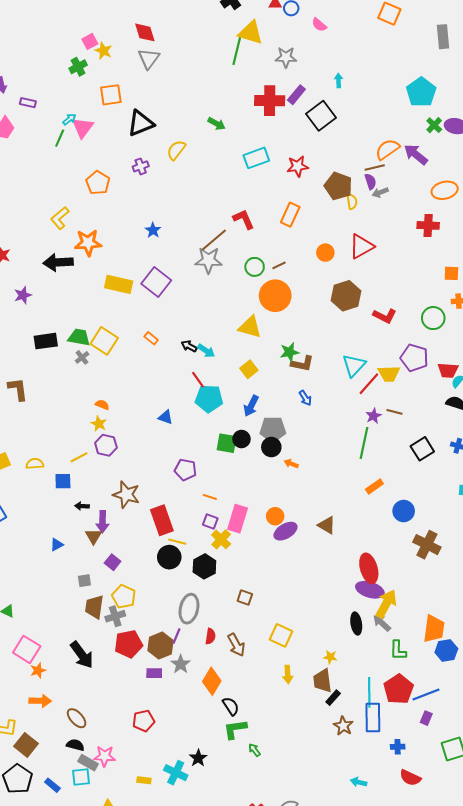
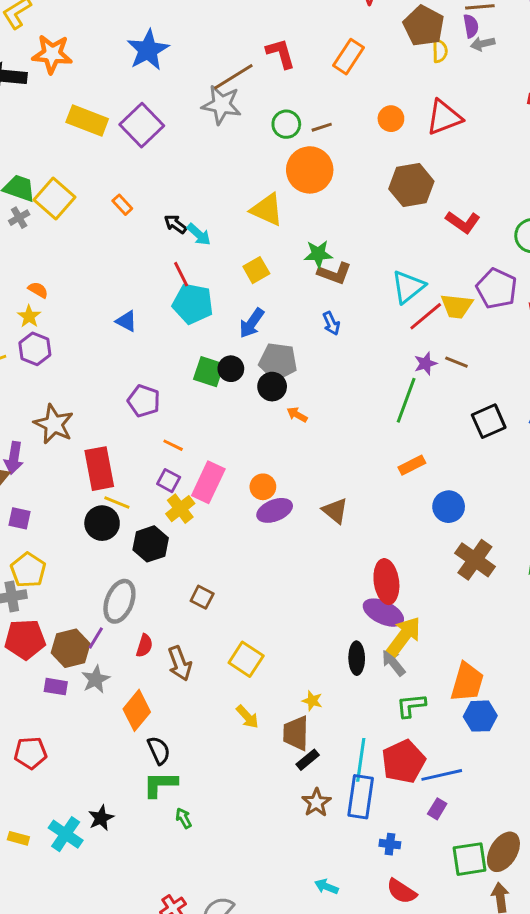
blue star: (153, 230) -> (148, 50), size x1.8
purple square: (113, 562) -> (20, 518), turned -35
green L-shape: (398, 650) -> (411, 706), turned 75
yellow arrow: (288, 674) -> (247, 717), turned -48

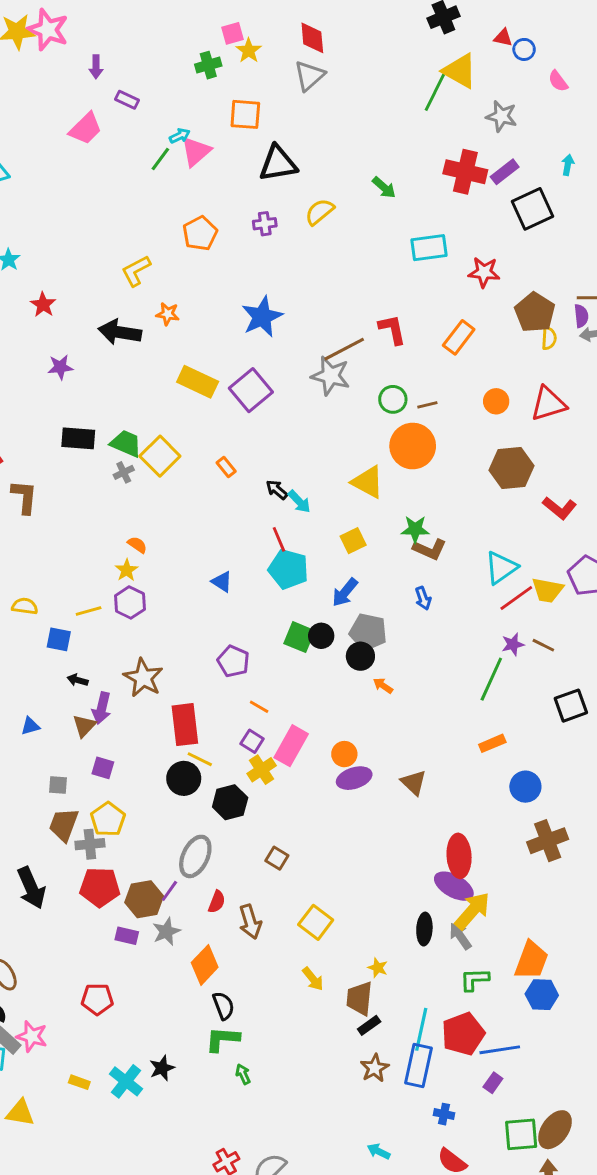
orange star: (52, 54) -> (168, 314), size x0.6
brown cross: (475, 560) -> (548, 841), turned 30

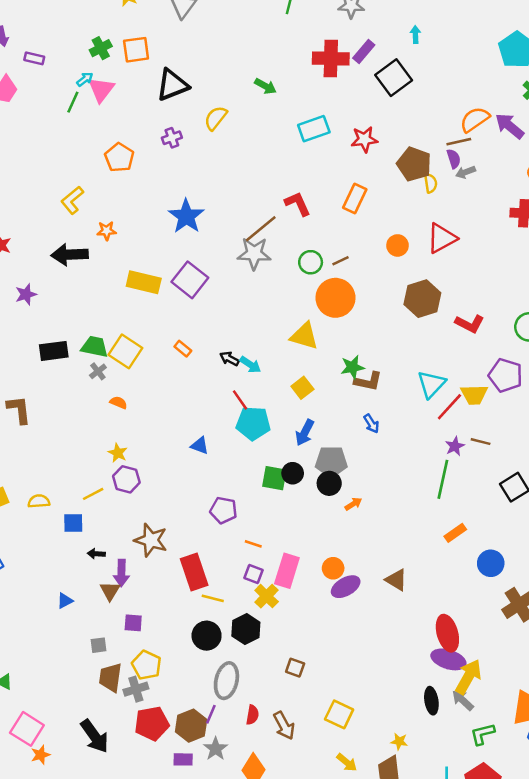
green cross: (208, 65) -> (101, 48), moved
orange semicircle: (137, 545) -> (118, 403), moved
orange arrow: (383, 686) -> (353, 504), turned 126
black circle: (184, 778) -> (207, 636), moved

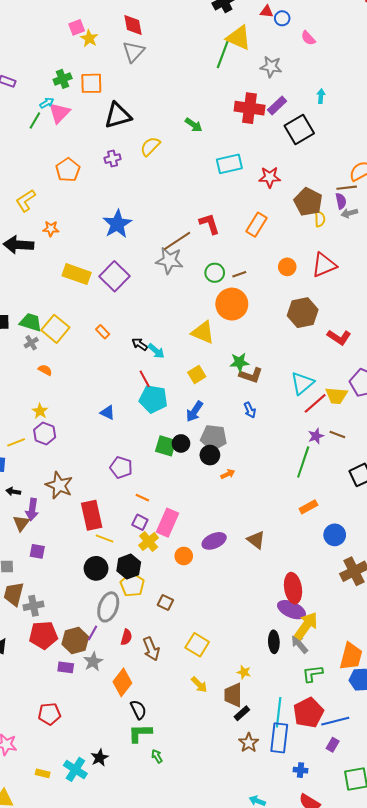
orange circle: (333, 568) -> (184, 556), moved
yellow pentagon: (146, 665) -> (132, 585), moved

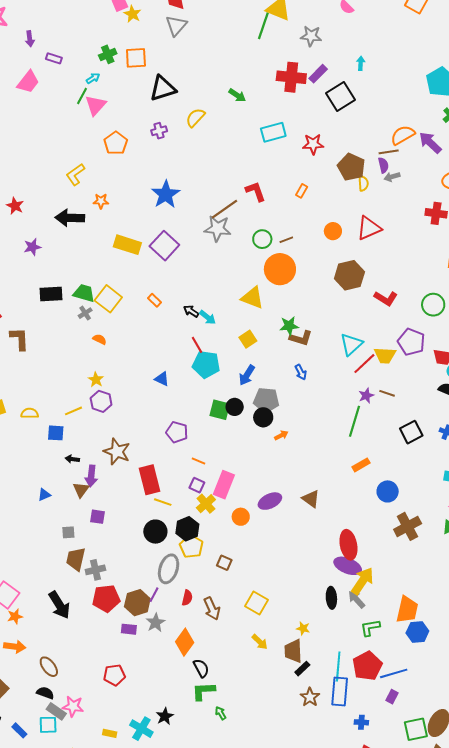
pink triangle: (59, 113) -> (96, 105), moved
orange rectangle: (256, 225) -> (302, 191), size x0.6

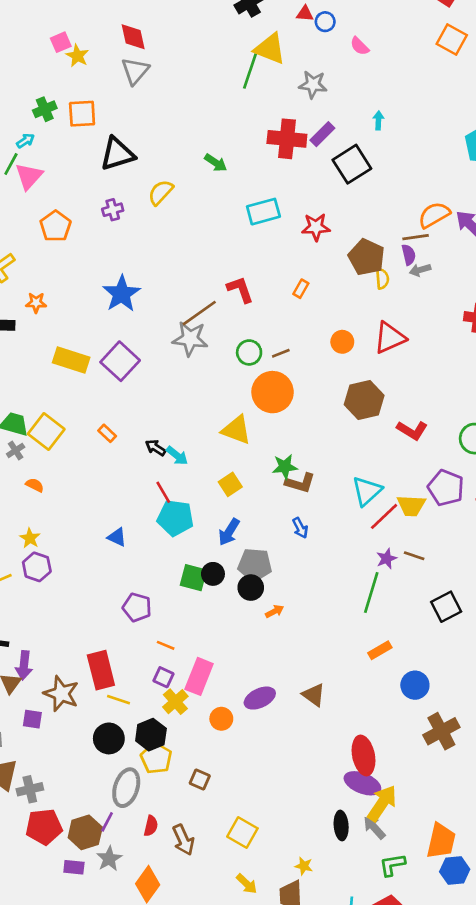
brown star: (117, 452) -> (61, 694), moved

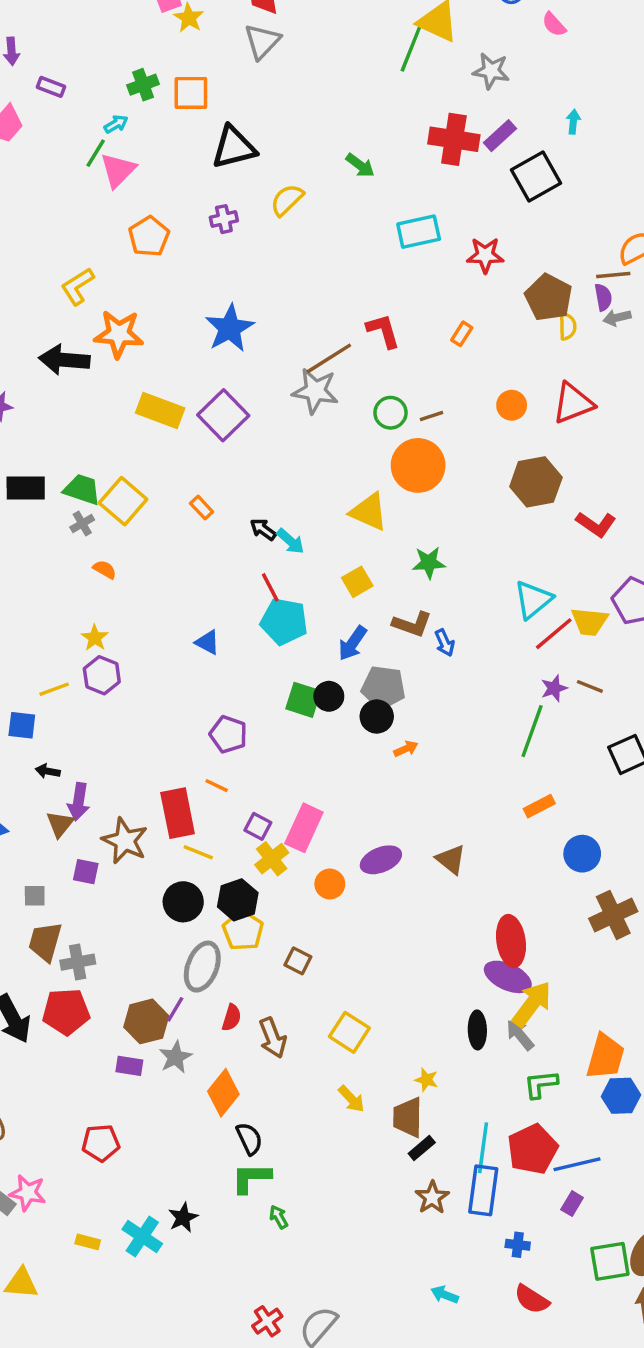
orange star: (36, 303) -> (119, 334), size x1.8
brown L-shape: (300, 483) -> (412, 624), moved
orange line: (166, 645) -> (217, 786), moved
red pentagon: (44, 827) -> (66, 1012), moved

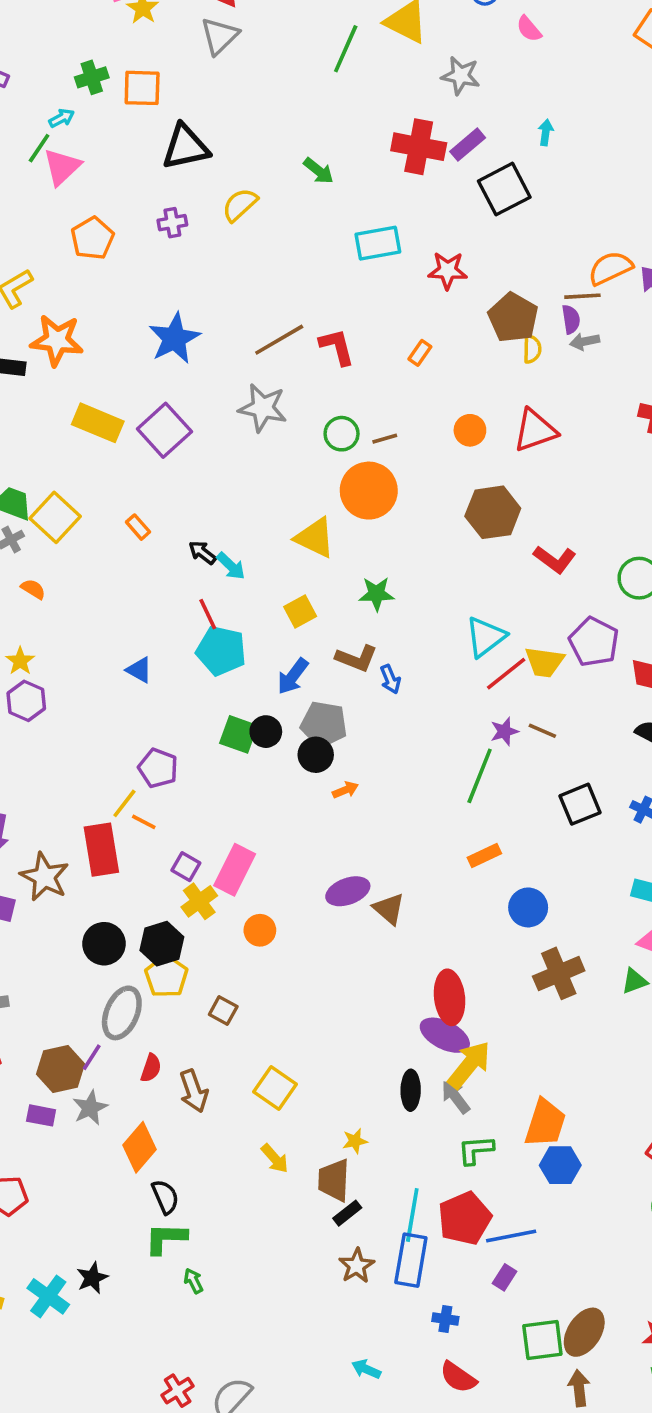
green line: (411, 49) -> (346, 49), moved
brown line: (329, 358) -> (279, 340), moved
yellow line: (198, 852) -> (124, 803), moved, turned -76
purple ellipse: (381, 860) -> (348, 891), moved
yellow star: (426, 1080) -> (355, 1141), turned -30

